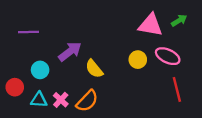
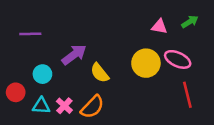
pink triangle: (150, 25) -> (159, 27), size x0.6
yellow circle: (138, 60) -> (146, 63), size x1.5

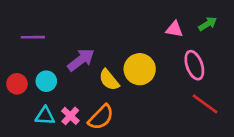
pink ellipse: (178, 59) -> (194, 65), turned 45
yellow circle: (146, 63) -> (140, 69), moved
red circle: (16, 92) -> (17, 84), moved
red line: (187, 95) -> (205, 104), turned -40

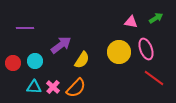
yellow circle: (140, 69) -> (119, 52), moved
yellow semicircle: (109, 80) -> (82, 60), turned -108

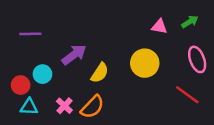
pink ellipse: (146, 49) -> (197, 59), moved
red circle: (13, 63) -> (21, 85), moved
cyan triangle: (34, 87) -> (29, 107), moved

